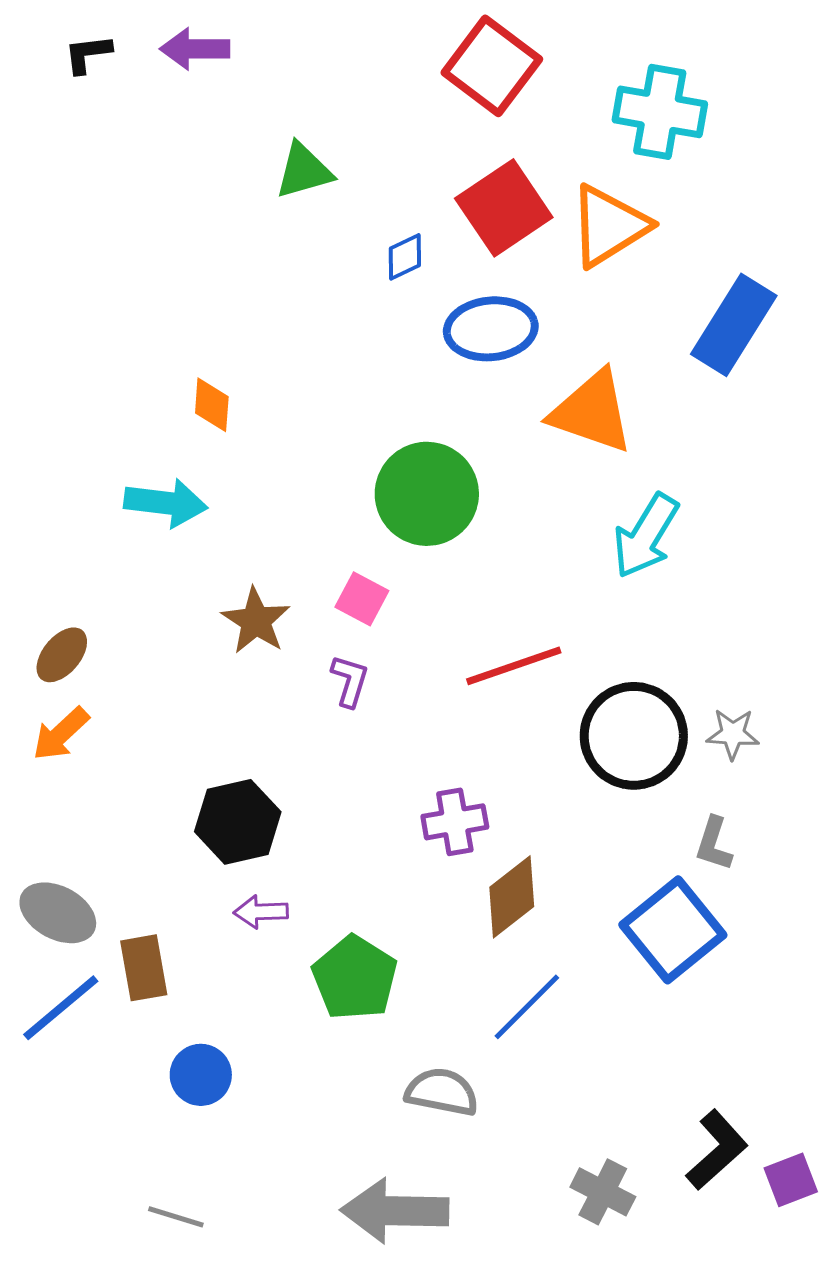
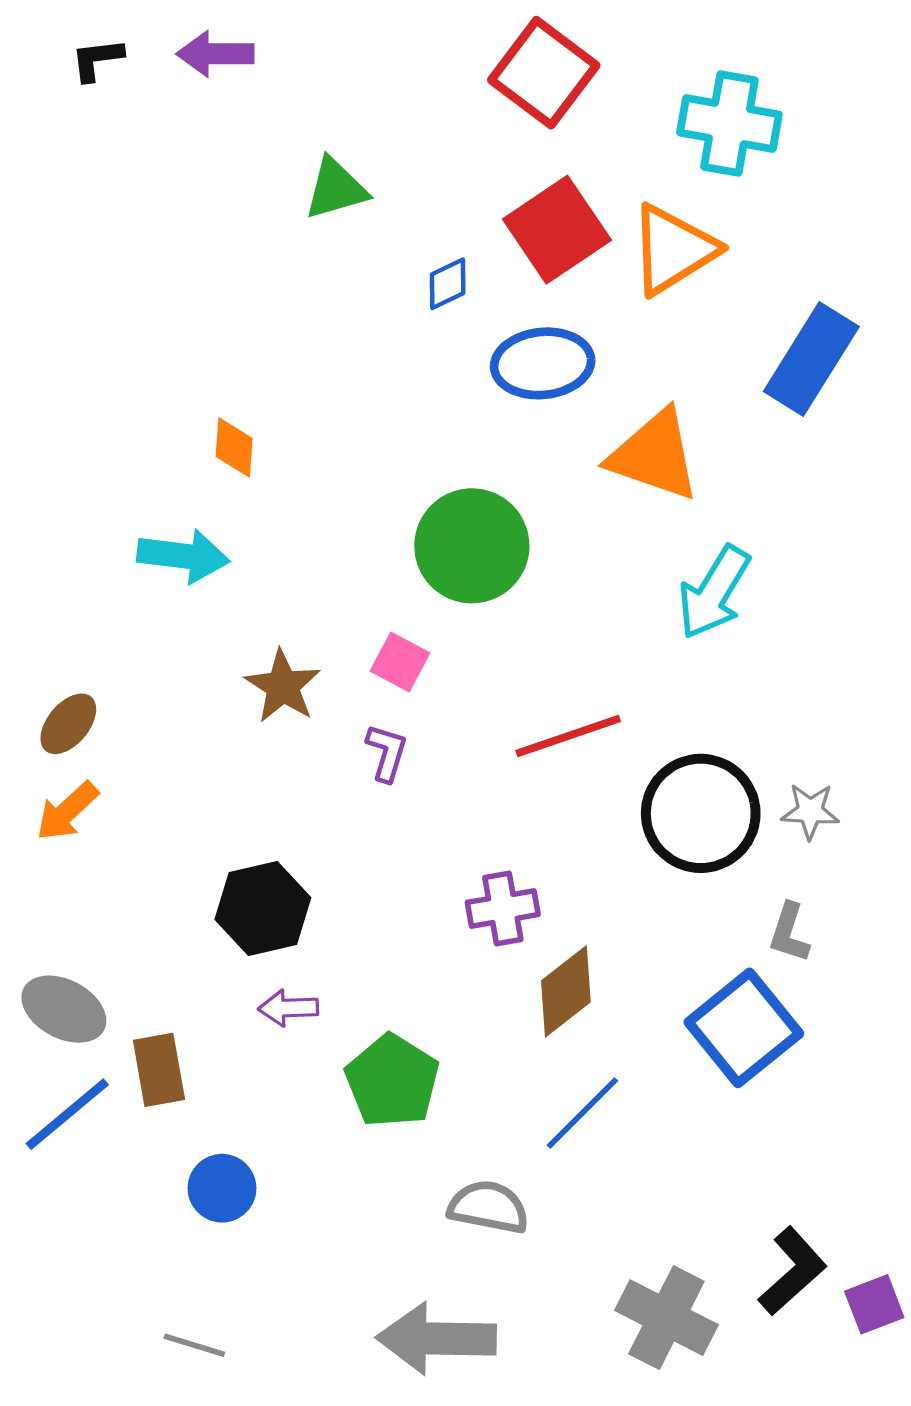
gray cross: (603, 1192) -> (666, 1318), size x1.4

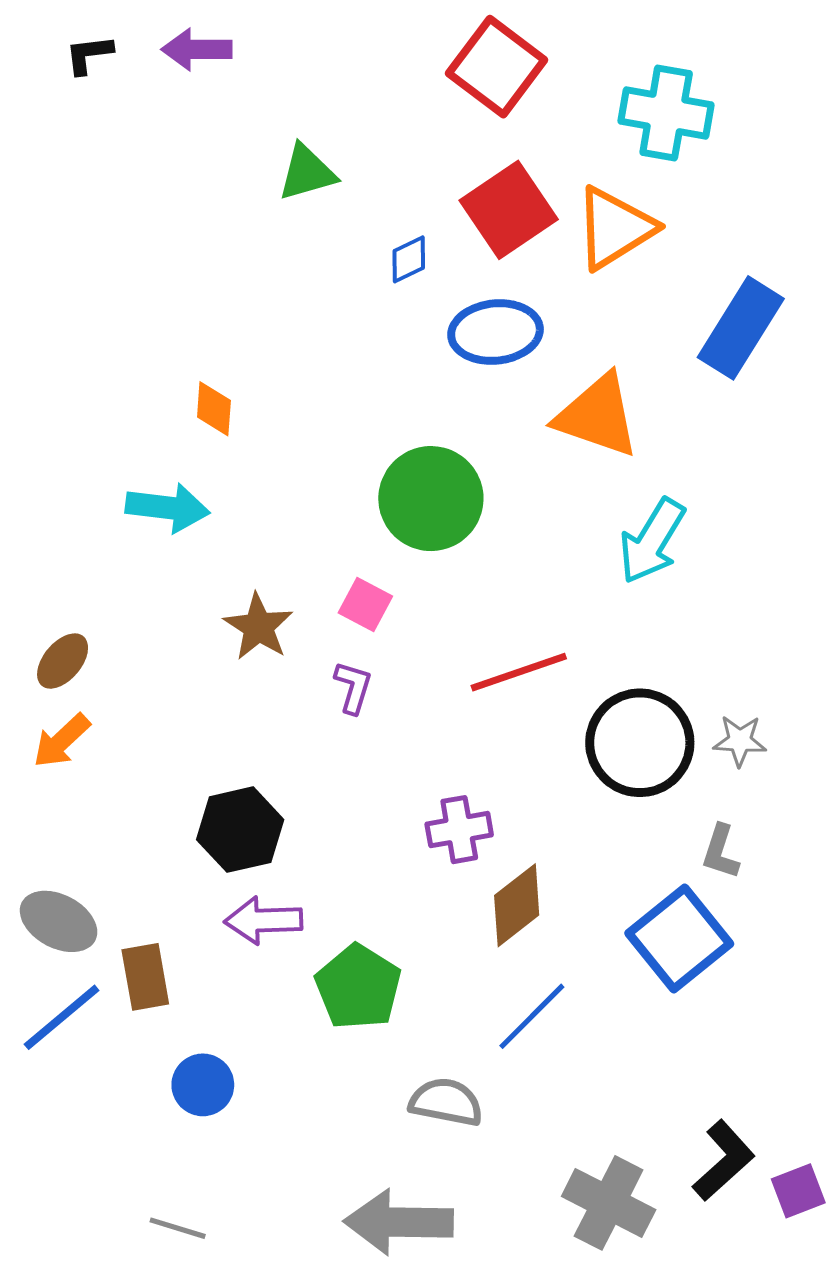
purple arrow: (288, 1008) -> (263, 920), size x1.4

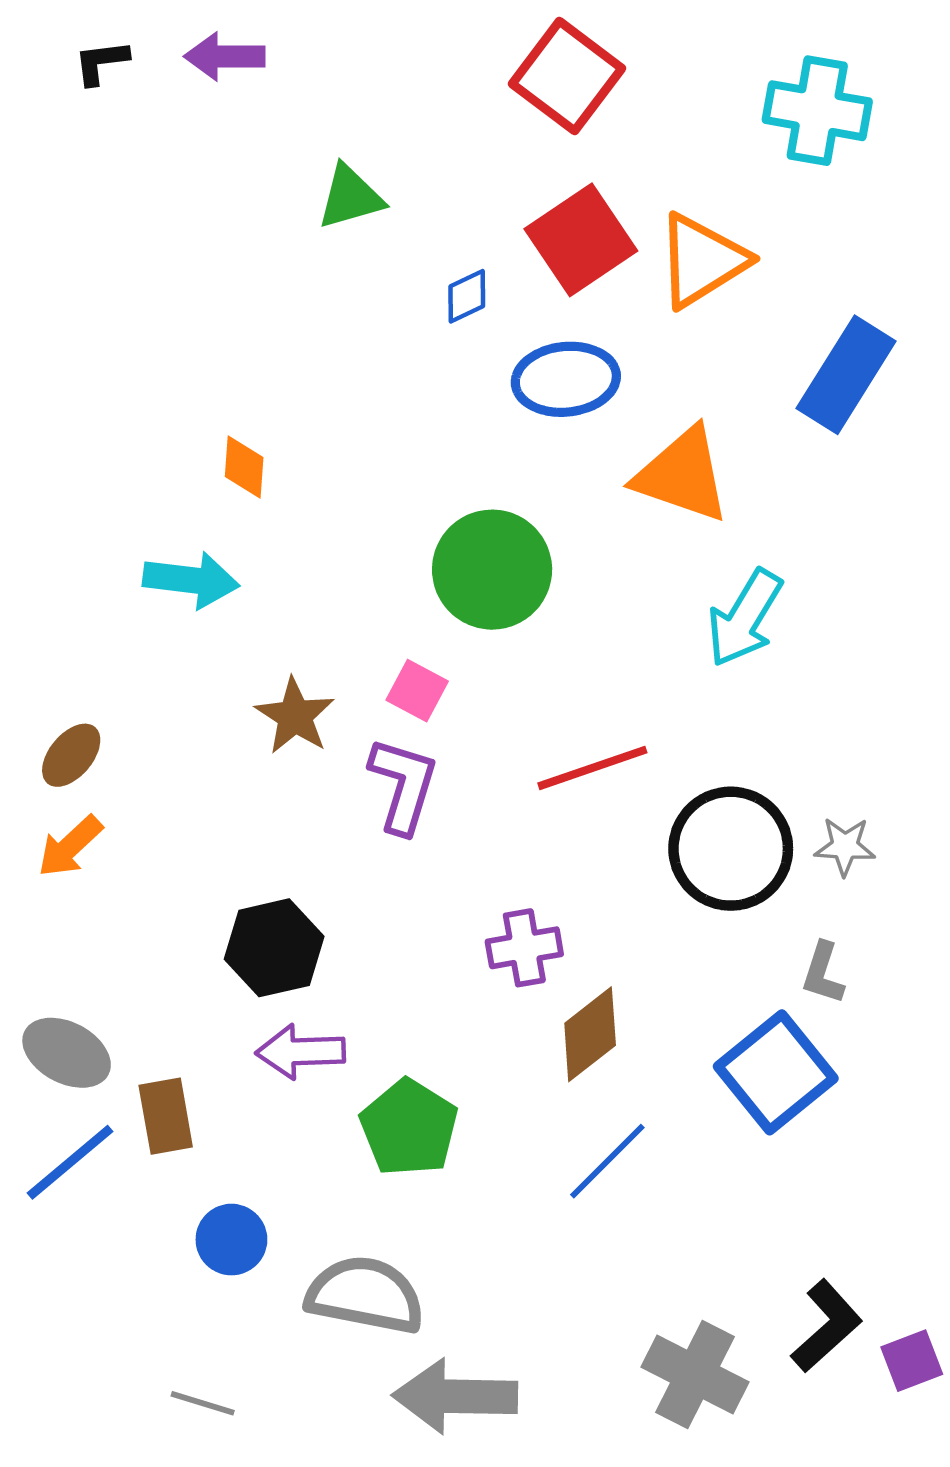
cyan cross: (666, 113) -> (817, 111), moved
purple L-shape: (353, 687) -> (403, 785), size x1.6
gray semicircle: (446, 1102) -> (365, 1295), moved, size x1.4

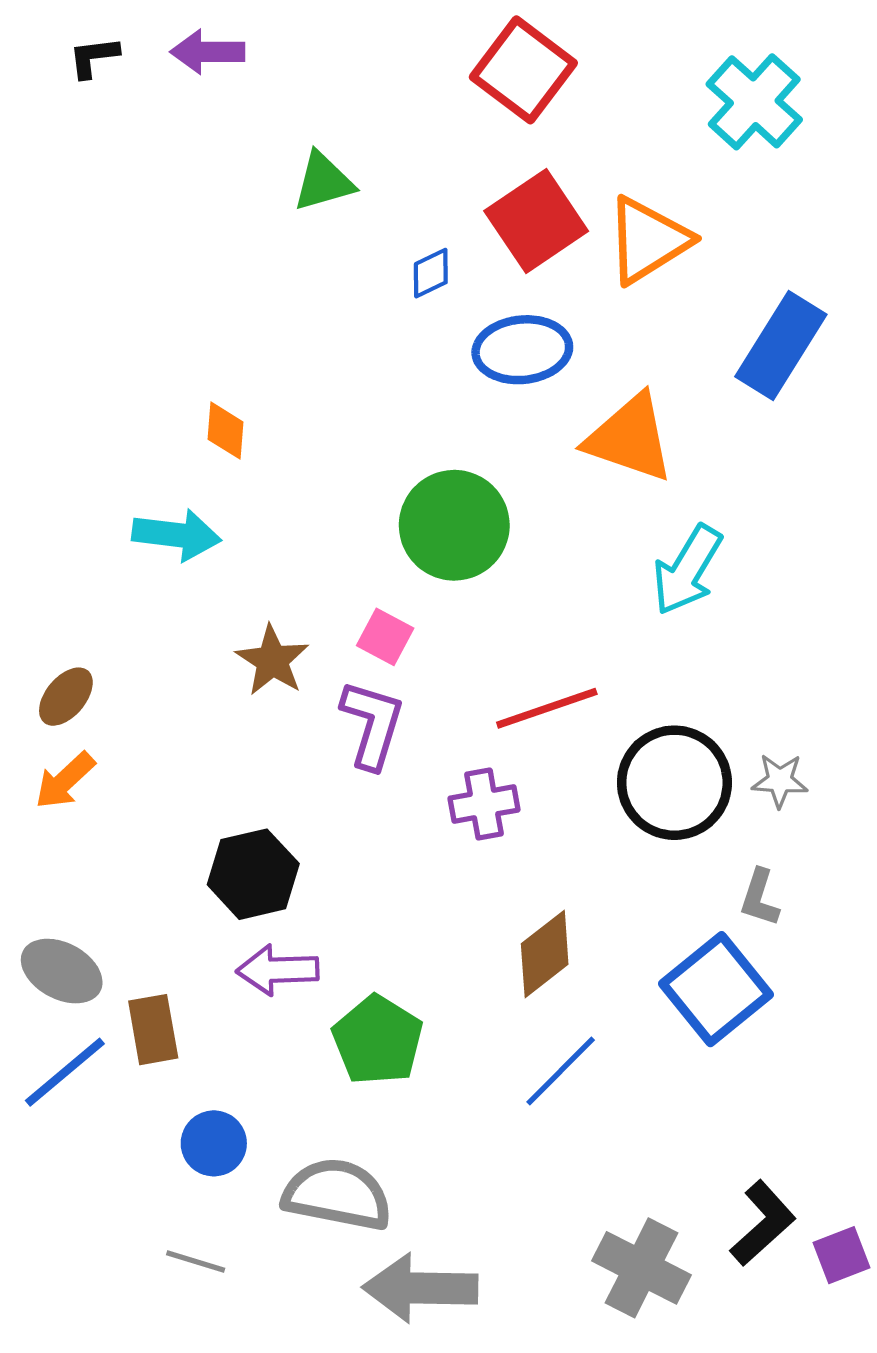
cyan cross: (817, 111) -> (754, 102), turned 32
purple cross: (524, 948) -> (484, 804), moved
gray line: (203, 1403) -> (196, 1261), moved

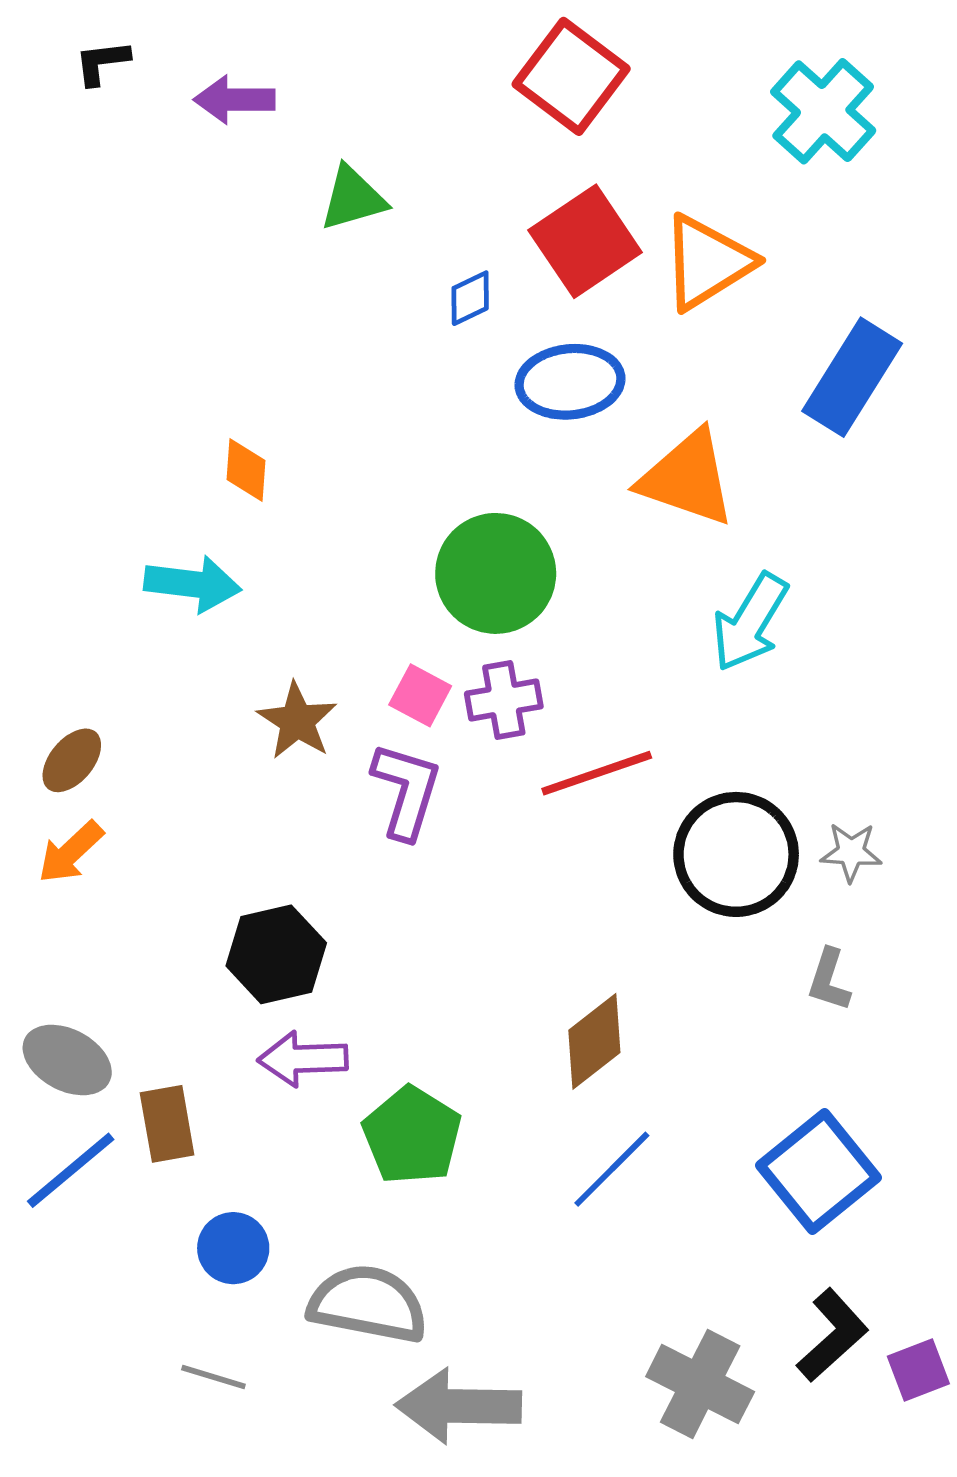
purple arrow: (207, 52) -> (234, 100), moved
purple cross: (484, 804) -> (504, 700), moved
blue square: (716, 989) -> (819, 1171), moved

